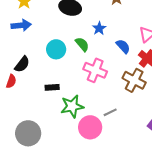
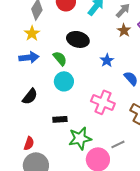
green semicircle: (82, 44) -> (60, 58), moved
red semicircle: (11, 81) -> (29, 143), moved

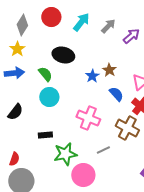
brown star: (124, 30) -> (109, 70), moved
gray line: (118, 144) -> (103, 150), moved

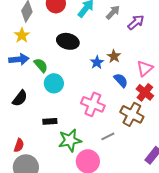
green semicircle: (45, 74) -> (41, 65), moved

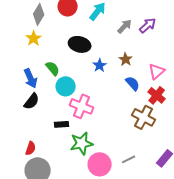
gray arrow: (113, 12) -> (125, 26), moved
blue arrow: (19, 59) -> (31, 78), moved, turned 72
blue star: (97, 62) -> (100, 65), moved
pink cross: (93, 104) -> (82, 106), moved
gray line: (108, 136) -> (129, 159), moved

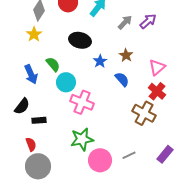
blue semicircle: (133, 83) -> (122, 79), moved
black semicircle: (32, 101) -> (22, 106), moved
black rectangle: (62, 124) -> (39, 120), moved
red semicircle: (31, 148) -> (31, 144), turned -40

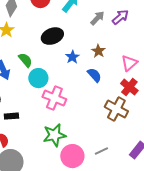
black ellipse: (80, 40) -> (52, 36), turned -35

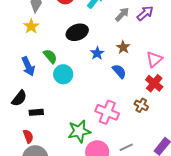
pink cross: (54, 98) -> (107, 112), moved
brown cross: (116, 109) -> (141, 105), size x0.6

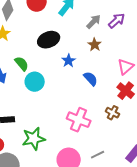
brown star: (123, 47) -> (95, 45), moved
green star: (79, 131) -> (34, 139), moved

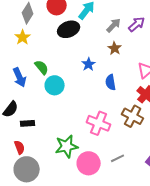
black ellipse: (49, 40) -> (69, 29), moved
blue semicircle: (91, 79) -> (111, 82), turned -147
brown cross: (113, 113) -> (133, 116), size x1.5
green star: (34, 139) -> (67, 146), moved

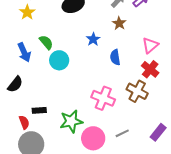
black rectangle: (28, 123) -> (39, 110), moved

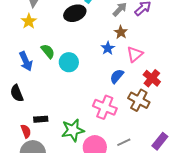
blue star: (93, 39) -> (108, 48), moved
pink triangle: (150, 45) -> (135, 54), moved
blue semicircle: (115, 57) -> (117, 76), moved, turned 49
cyan circle: (59, 60) -> (69, 62), moved
black semicircle: (15, 84) -> (17, 93), turned 120

